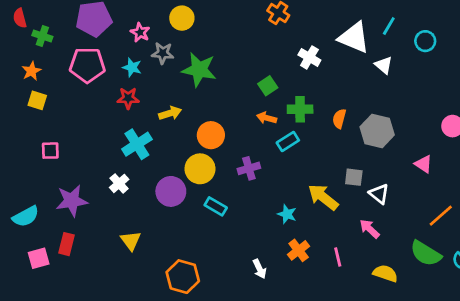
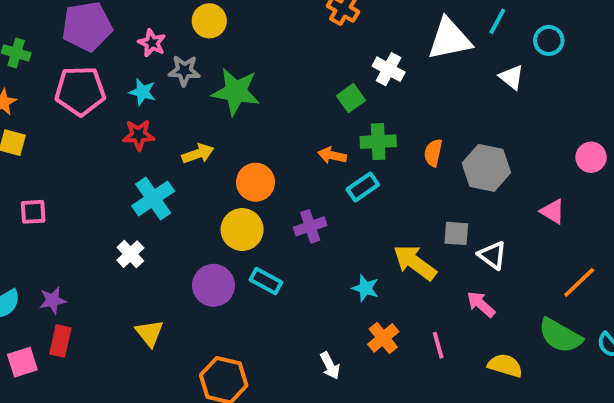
white triangle: (354, 38) -> (449, 39), turned -32
white triangle: (384, 65) -> (512, 77), moved
green square: (268, 86) -> (351, 98), moved
purple circle: (171, 191) -> (213, 285), moved
purple star: (72, 201) -> (53, 300), moved, size x0.6

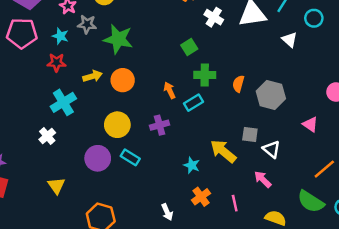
white cross: (389, 69) -> (214, 17), moved
orange arrow: (332, 155) -> (170, 90), moved, turned 49
orange circle: (256, 182) -> (123, 80), moved

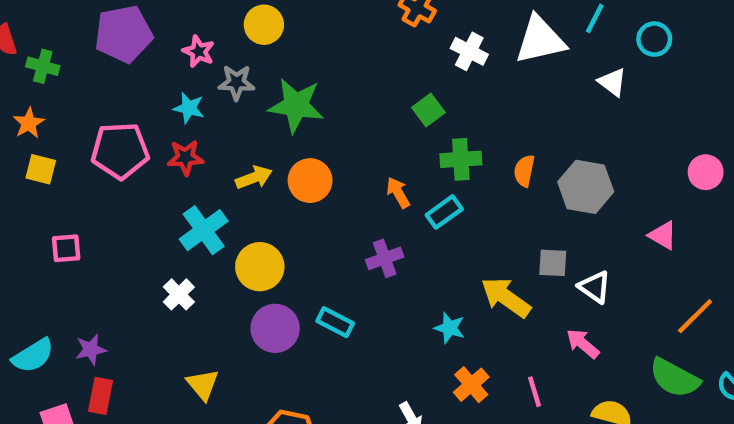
pink pentagon: (22, 33) -> (120, 151), moved
yellow circle: (117, 125) -> (260, 267), moved

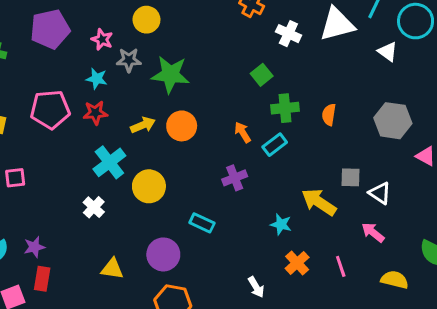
cyan circle: (654, 39) -> (416, 21), size x1.5
gray hexagon: (586, 187) -> (393, 121), moved
purple circle: (275, 328) -> (163, 254), moved
yellow triangle: (203, 385) -> (112, 269), turned -40

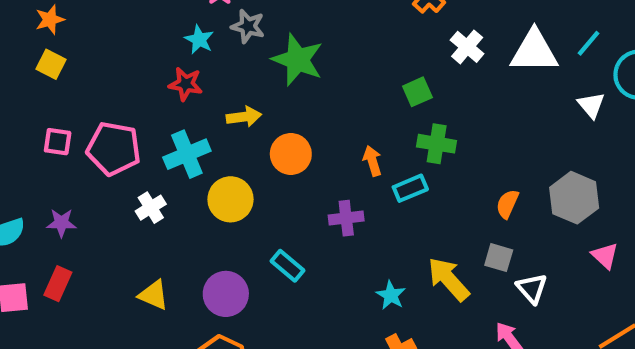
pink pentagon: (50, 109) -> (114, 149), moved
orange semicircle: (329, 115) -> (507, 204), moved
orange circle: (182, 126) -> (291, 154), moved
purple star: (34, 247) -> (61, 223), moved

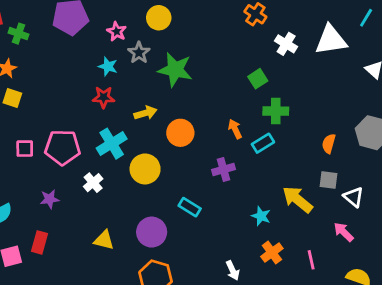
gray star: (248, 26) -> (139, 53), turned 30
cyan line: (588, 43) -> (366, 18), moved
purple star: (61, 223) -> (50, 199), moved

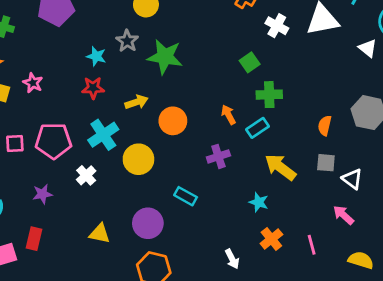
pink star: (117, 31) -> (33, 83), moved
yellow arrow: (298, 199) -> (280, 167), moved

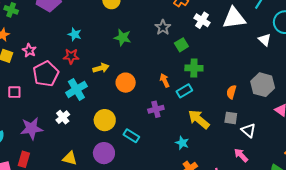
gray star: (127, 41) -> (163, 27), moved
green star: (165, 57) -> (123, 37), size x0.7
pink pentagon: (53, 141) -> (46, 74), moved, turned -30
yellow circle: (138, 159) -> (105, 120), moved
purple star: (42, 194) -> (32, 128), size x1.6

